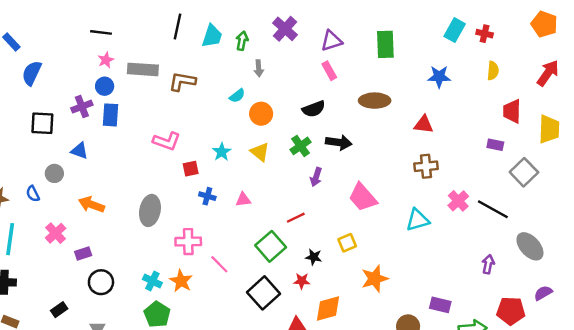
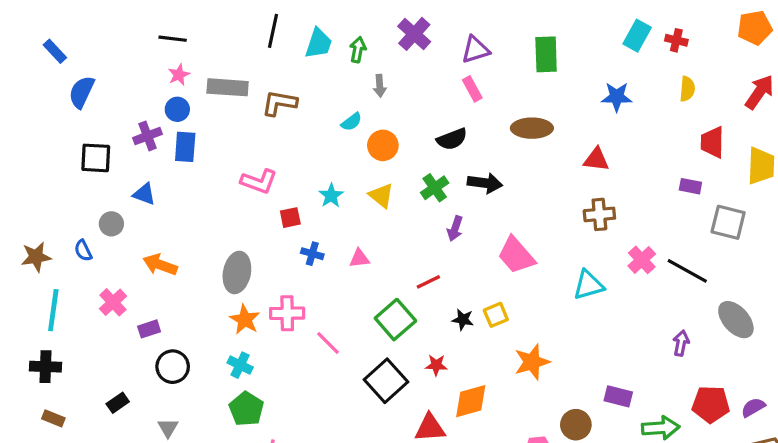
orange pentagon: (544, 24) -> (755, 28), turned -30
gray square: (524, 172) -> (728, 222), turned -32
black star: (314, 257) -> (463, 320), moved
orange star: (181, 281) -> (245, 320), moved
purple semicircle: (543, 293) -> (753, 407), moved

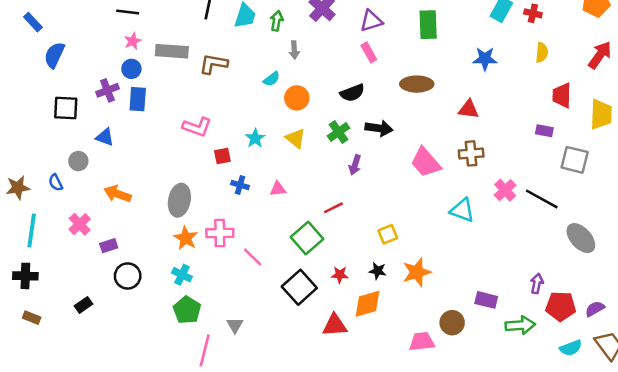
pink trapezoid: (516, 255) -> (426, 162), moved
cyan triangle: (588, 285) -> (462, 210), turned 36
black star: (463, 320) -> (378, 271), moved
purple arrow: (681, 343) -> (537, 284), moved
gray triangle: (168, 428) -> (235, 325), moved

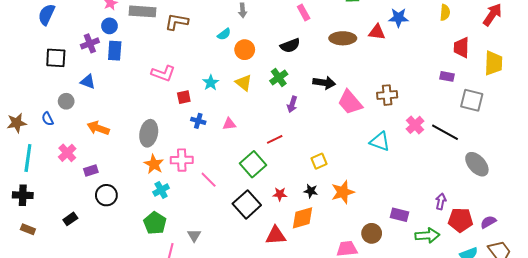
red triangle: (469, 109) -> (377, 32), moved
black arrow: (379, 128) -> (324, 83), moved
cyan cross: (182, 275) -> (161, 190), moved, turned 35

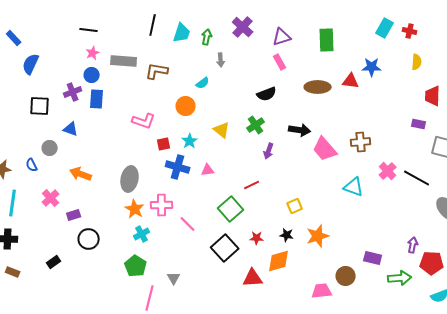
orange circle: (245, 50) -> (186, 106), moved
cyan star: (211, 83) -> (190, 141), moved
blue cross: (198, 121) -> (178, 167), size x1.6

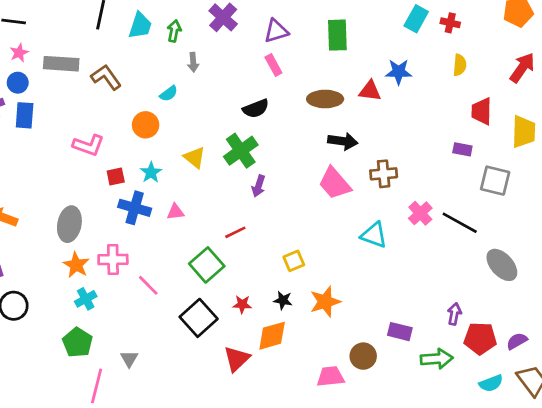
brown L-shape: (157, 71) -> (106, 77), turned 45
green cross: (256, 125) -> (241, 151), size x1.4
black arrow: (300, 130) -> (343, 141), moved
red triangle: (253, 278) -> (237, 359), turned -40

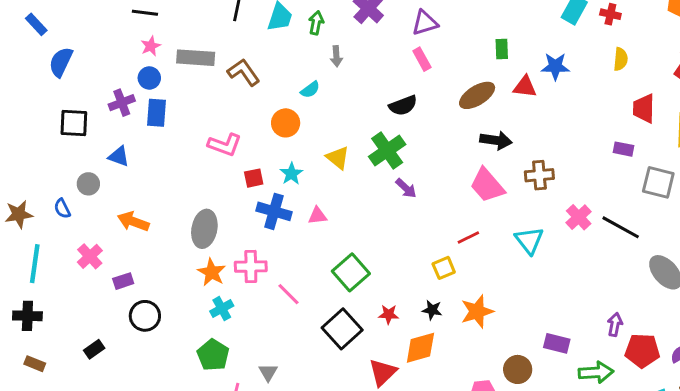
green rectangle: (337, 35) -> (502, 49), moved, size x0.6
brown ellipse: (325, 99) -> (477, 95), turned -32
purple arrow: (258, 186) -> (406, 188), turned -65
red line: (235, 232) -> (468, 238), moved
cyan triangle: (374, 235) -> (529, 240), turned 32

